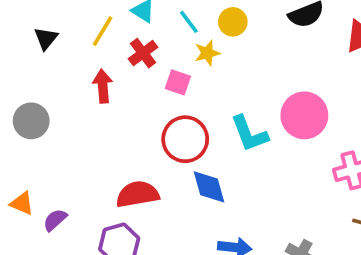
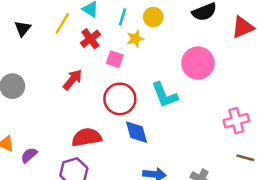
cyan line: (189, 22) -> (122, 17), turned 54
red arrow: (103, 86) -> (73, 80), moved, turned 45
pink circle: (304, 115) -> (198, 63), moved

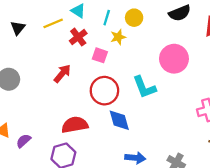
yellow line: (62, 23) -> (53, 23), turned 36

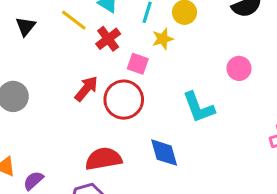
yellow line: (53, 23) -> (74, 20), turned 60
pink circle: (174, 59) -> (239, 68), size x0.6
red circle: (104, 91) -> (124, 100), moved

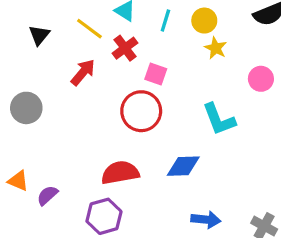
yellow star: (163, 39) -> (216, 48), moved, turned -30
red arrow: (86, 89) -> (83, 72), moved
blue diamond: (164, 153) -> (183, 166), turned -76

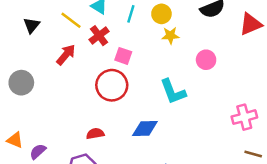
yellow star: (216, 48) -> (170, 36), turned -30
red semicircle: (120, 173) -> (95, 134), size x0.6

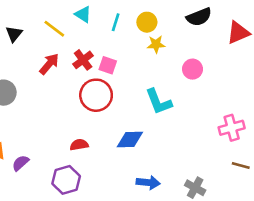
red cross: (99, 36) -> (83, 60), moved

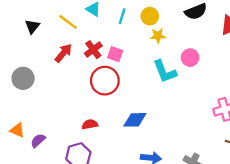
cyan L-shape: (159, 102) -> (165, 71), moved

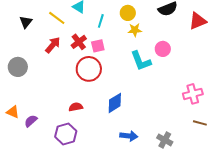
cyan line: (122, 16) -> (101, 21), moved
pink square: (115, 54) -> (98, 46), turned -32
blue diamond: (135, 120) -> (115, 103), turned -30

